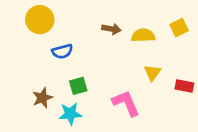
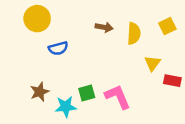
yellow semicircle: (143, 35) -> (134, 33), turned 95
yellow triangle: (153, 73) -> (152, 63), moved
green square: (78, 86) -> (87, 93), moved

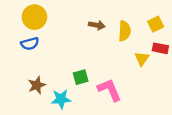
blue semicircle: (58, 48) -> (30, 44), moved
red rectangle: (172, 81) -> (160, 48), moved
green square: (87, 93) -> (81, 77), moved

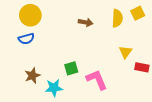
yellow square: (156, 24) -> (138, 13), moved
yellow semicircle: (124, 31) -> (117, 18), moved
red rectangle: (160, 48) -> (142, 67), moved

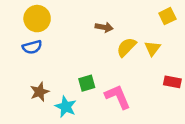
yellow semicircle: (117, 18) -> (126, 47), moved, turned -138
yellow triangle: (125, 52) -> (153, 48), moved
cyan star: (54, 88) -> (66, 107), turned 30

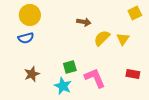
red rectangle: (172, 82) -> (133, 74), moved
cyan star: (66, 107) -> (63, 86), moved

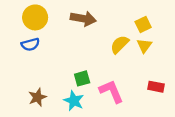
yellow square: (135, 13) -> (143, 24), moved
brown arrow: (84, 22) -> (83, 19), moved, size x1.5
brown star: (32, 74) -> (37, 97), moved

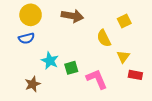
yellow semicircle: (120, 44) -> (104, 38), turned -72
yellow triangle: (144, 46) -> (123, 57), moved
cyan star: (74, 101) -> (50, 61), moved

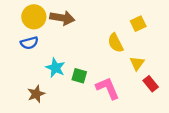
brown arrow: (72, 16) -> (62, 18), moved
green square: (71, 68) -> (79, 76), turned 32
red rectangle: (135, 75) -> (151, 84), turned 40

